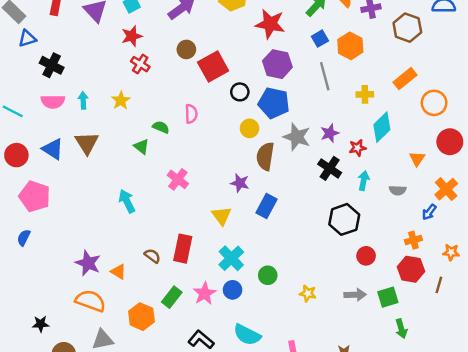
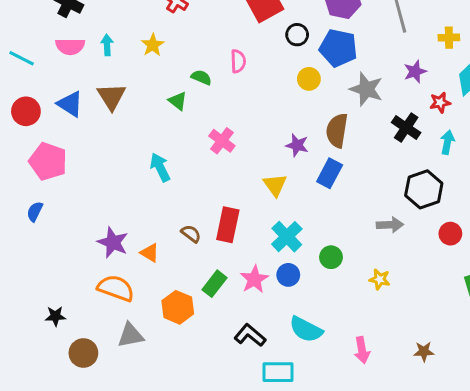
purple star: (330, 133) -> (415, 72), moved
brown semicircle: (265, 156) -> (337, 130), moved
gray arrow: (355, 295) -> (390, 225), moved

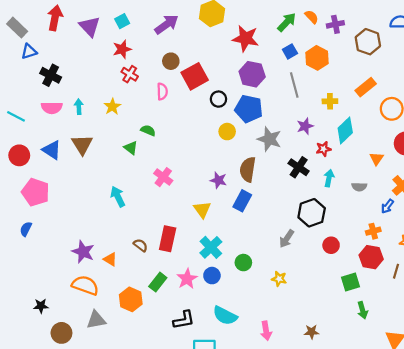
pink semicircle: (238, 61) -> (162, 91), moved
gray arrow: (390, 225) -> (287, 239), turned 126
black L-shape: (250, 335) -> (184, 320), turned 130

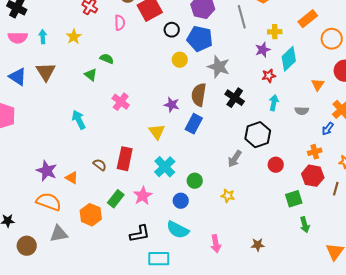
purple star: (305, 126) -> (263, 50), moved
black cross: (299, 167) -> (235, 98), moved
blue circle: (212, 276) -> (181, 201), moved

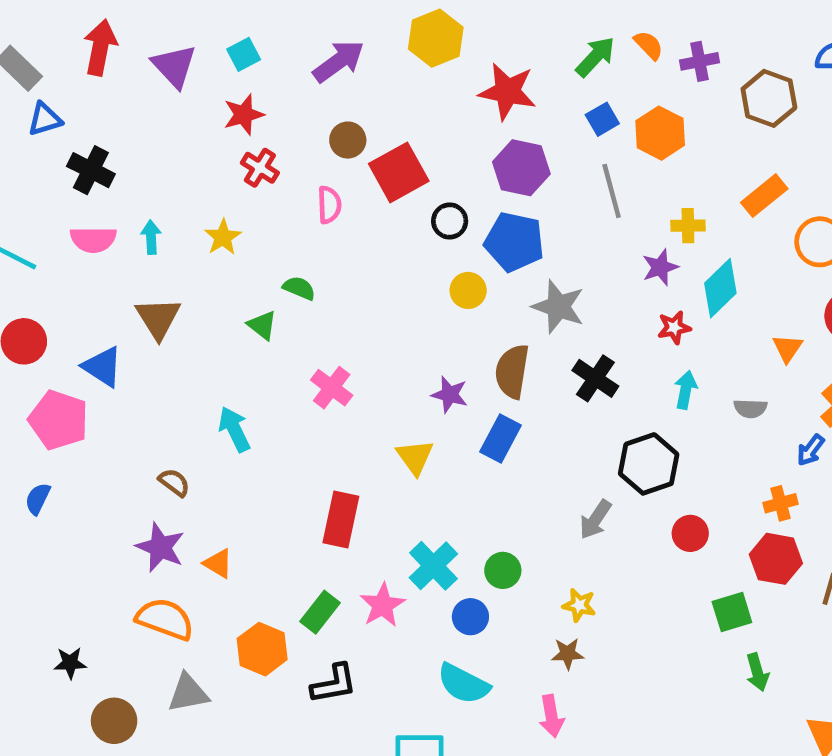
blue triangle: (18, 77) -> (103, 367), moved
brown semicircle: (100, 165) -> (174, 482), moved
cyan cross: (165, 167) -> (433, 566), moved
black L-shape: (140, 234) -> (334, 684), moved
brown star: (258, 245) -> (568, 654), moved

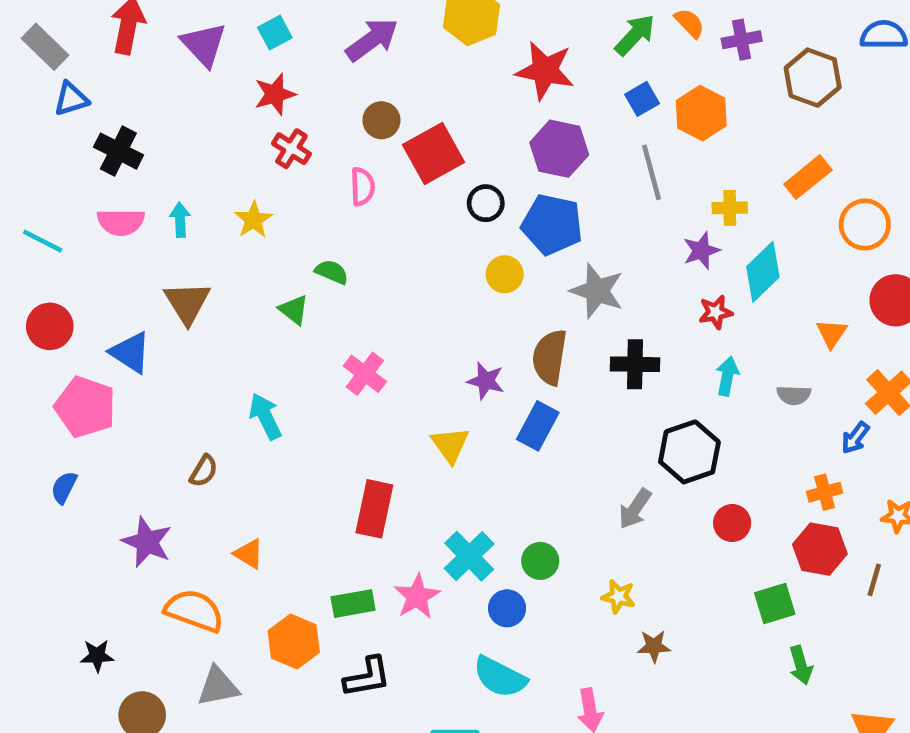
black cross: (595, 378) -> (635, 364), turned -33
brown semicircle: (174, 482) -> (204, 471), turned 84
purple star: (160, 547) -> (147, 542), moved
green rectangle: (320, 612) -> (353, 604), turned 42
brown star: (568, 654) -> (654, 646), moved

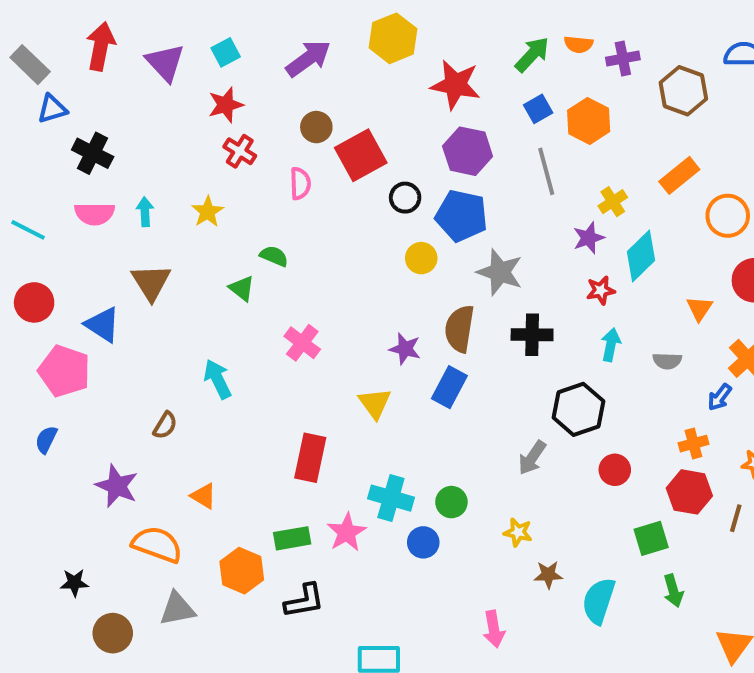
orange semicircle: (689, 23) -> (578, 44), turned 140
yellow cross: (730, 208) -> (613, 202), turned -32
cyan cross: (469, 556) -> (391, 498), turned -30
cyan semicircle: (500, 677) -> (599, 601), moved, turned 81

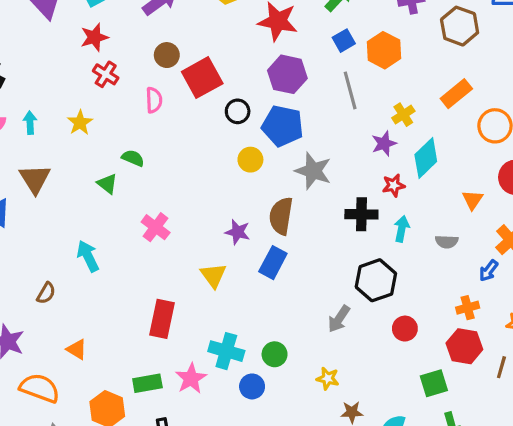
black cross: (532, 335) -> (361, 214), moved

